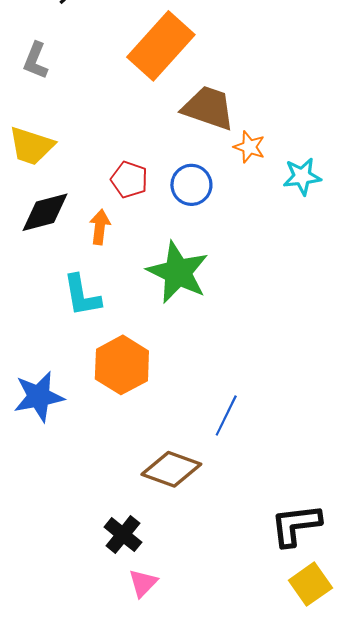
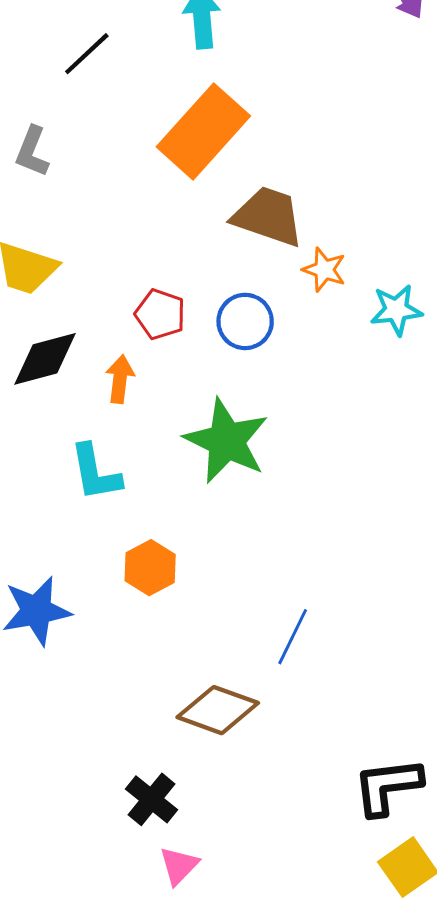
orange hexagon: (122, 365) -> (150, 568), size x0.7

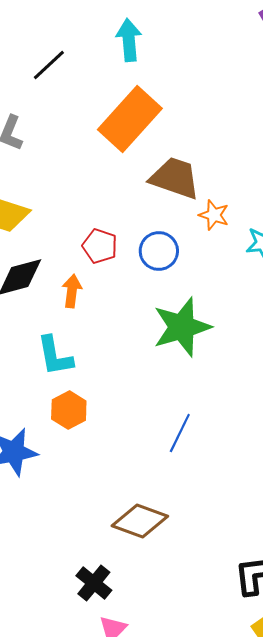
green star: (226, 441) -> (182, 327), moved, turned 30
orange hexagon: (150, 568) -> (69, 410), moved
blue line: (293, 637) -> (180, 433), moved

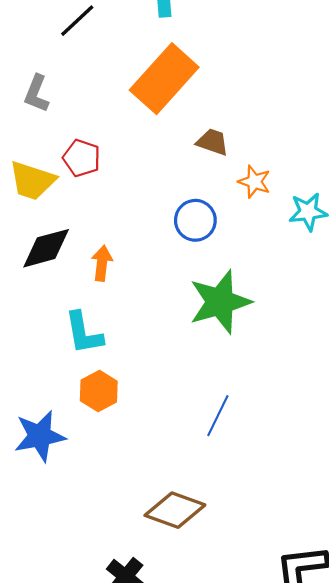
brown trapezoid: (175, 178) -> (213, 142), size x0.6
red pentagon: (100, 246) -> (82, 158), moved

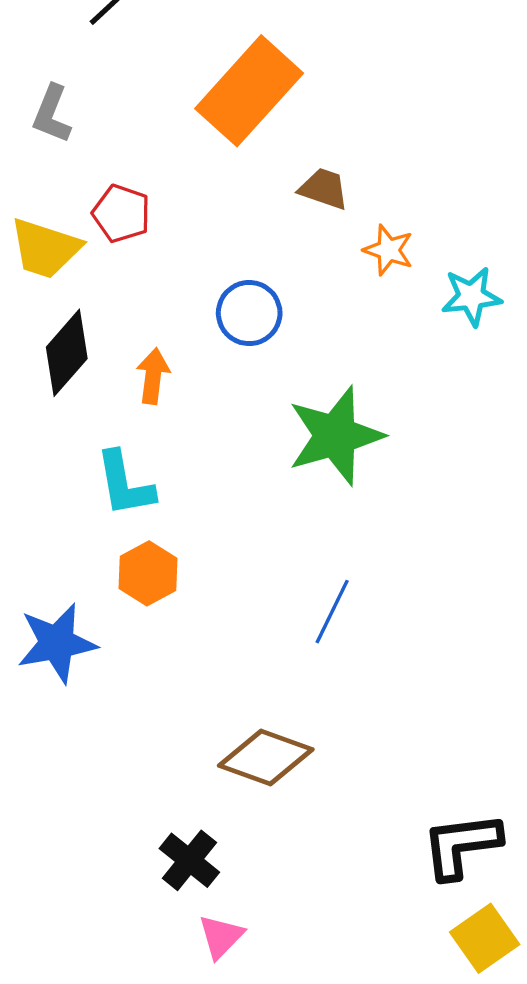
blue circle: (195, 220) -> (249, 313), moved
black diamond: (46, 248) -> (67, 353), turned -34

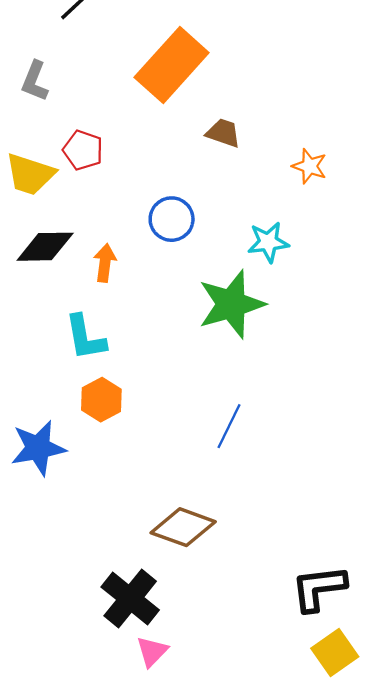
orange star: (388, 250) -> (310, 166), moved
cyan star: (471, 296) -> (268, 242), moved
black diamond: (67, 353) -> (45, 247), turned 48
black cross: (189, 860) -> (130, 599), size x1.4

